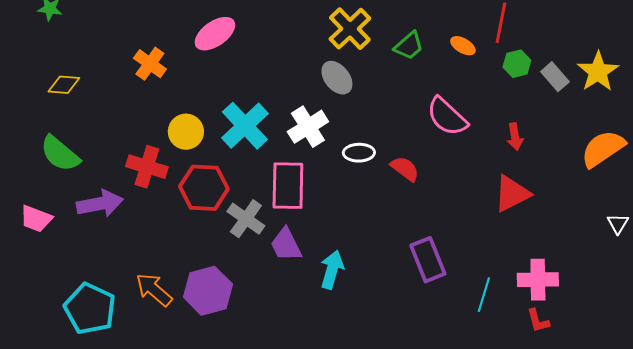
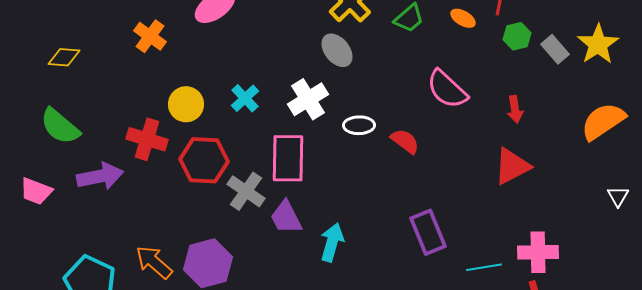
cyan cross: (245, 126) -> (245, 98), size x0.6
cyan line: (484, 295) -> (484, 267), turned 64

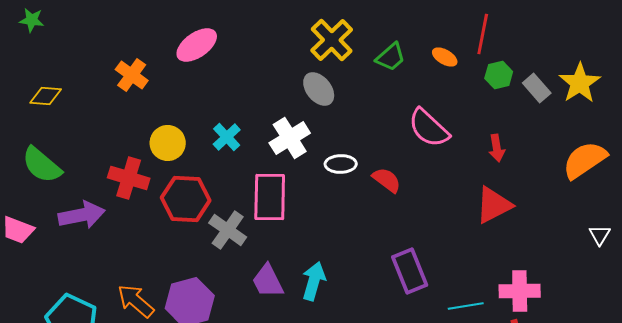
purple trapezoid: (286, 217) -> (268, 281), moved

